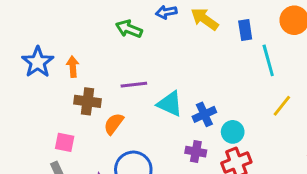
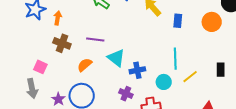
cyan line: (268, 60) -> (175, 59), moved
orange semicircle: (114, 124) -> (85, 65), moved
cyan circle: (233, 132) -> (164, 82), moved

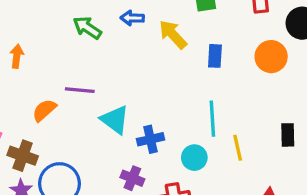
brown cross: (62, 43) -> (23, 156), moved
orange semicircle: (85, 65) -> (44, 110), moved
yellow line: (190, 77) -> (238, 148), turned -63

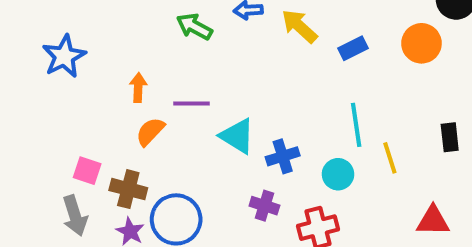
orange arrow: (17, 56) -> (138, 88), moved
blue rectangle: (215, 56) -> (353, 48), turned 65

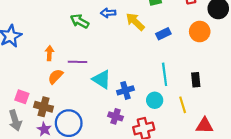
black rectangle: (450, 137) -> (196, 80), moved
yellow line: (390, 158) -> (183, 105), moved

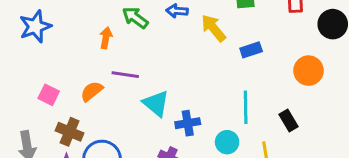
orange circle: (200, 32) -> (309, 71), moved
orange arrow: (49, 53) -> (106, 38), moved
black rectangle: (196, 80) -> (289, 121), turned -32
pink square: (22, 97) -> (49, 95), moved

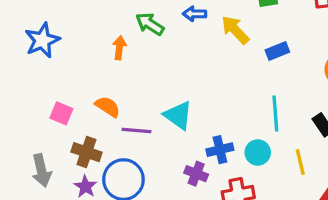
purple line: (125, 75) -> (137, 131), moved
orange semicircle: (92, 91) -> (108, 107), turned 75
blue cross: (188, 123) -> (220, 150), moved

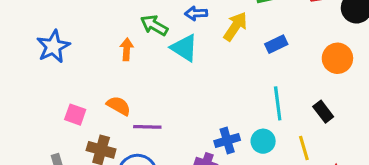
yellow arrow: (235, 30) -> (235, 26), turned 80
cyan triangle: (178, 115) -> (184, 48), moved

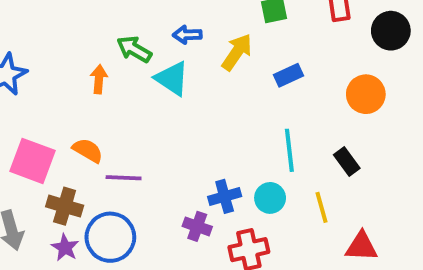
pink square: (75, 115) -> (33, 161), size x1.6

